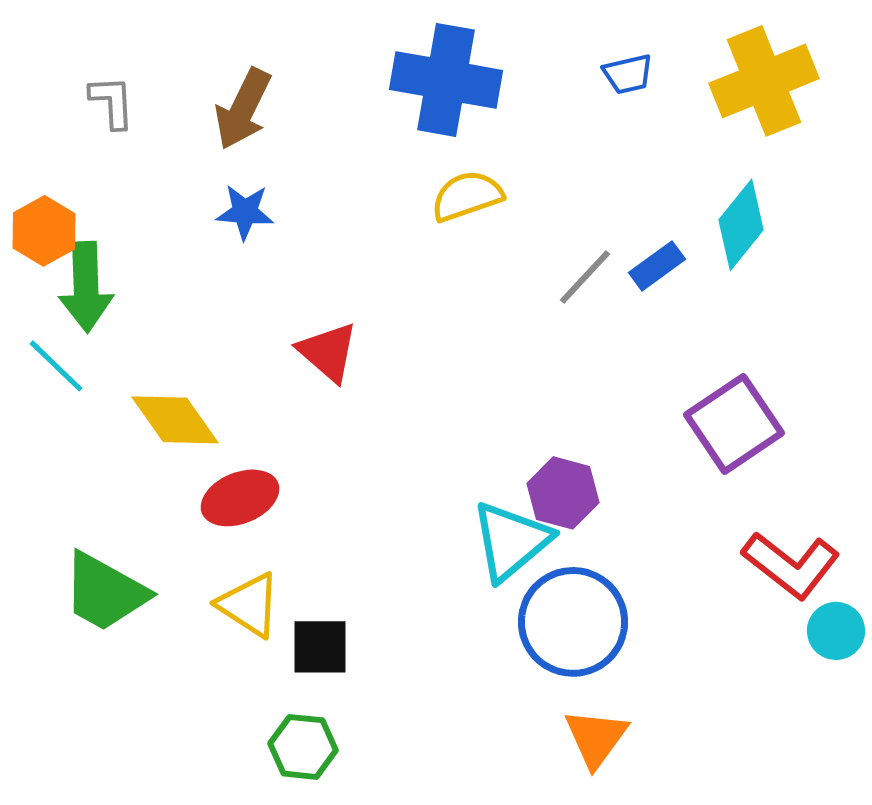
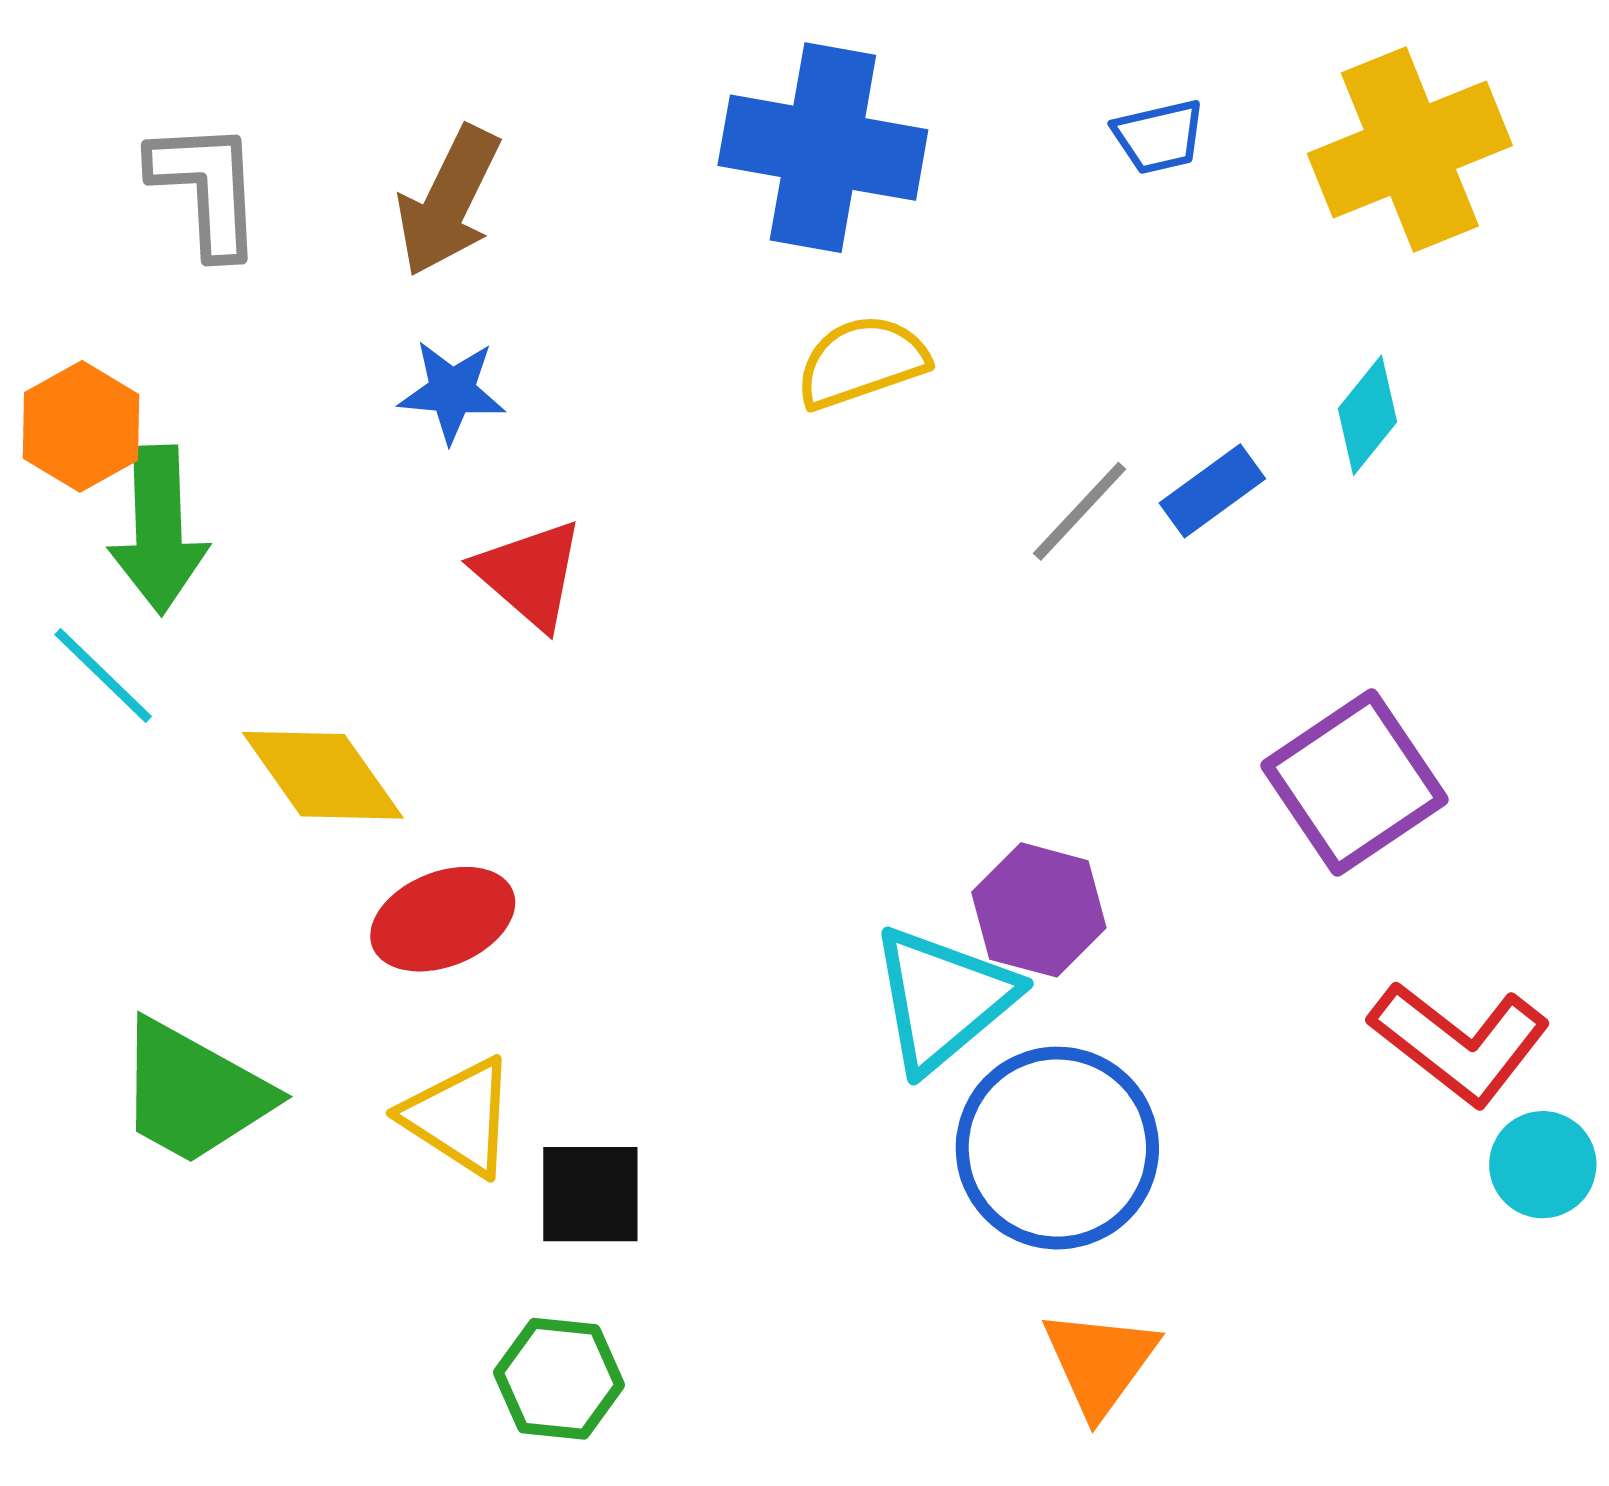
gray L-shape: (112, 102) -> (206, 188), size x1.4
cyan diamond: (741, 225) -> (1367, 415), size x0.7
red triangle: (328, 352) -> (529, 574), moved

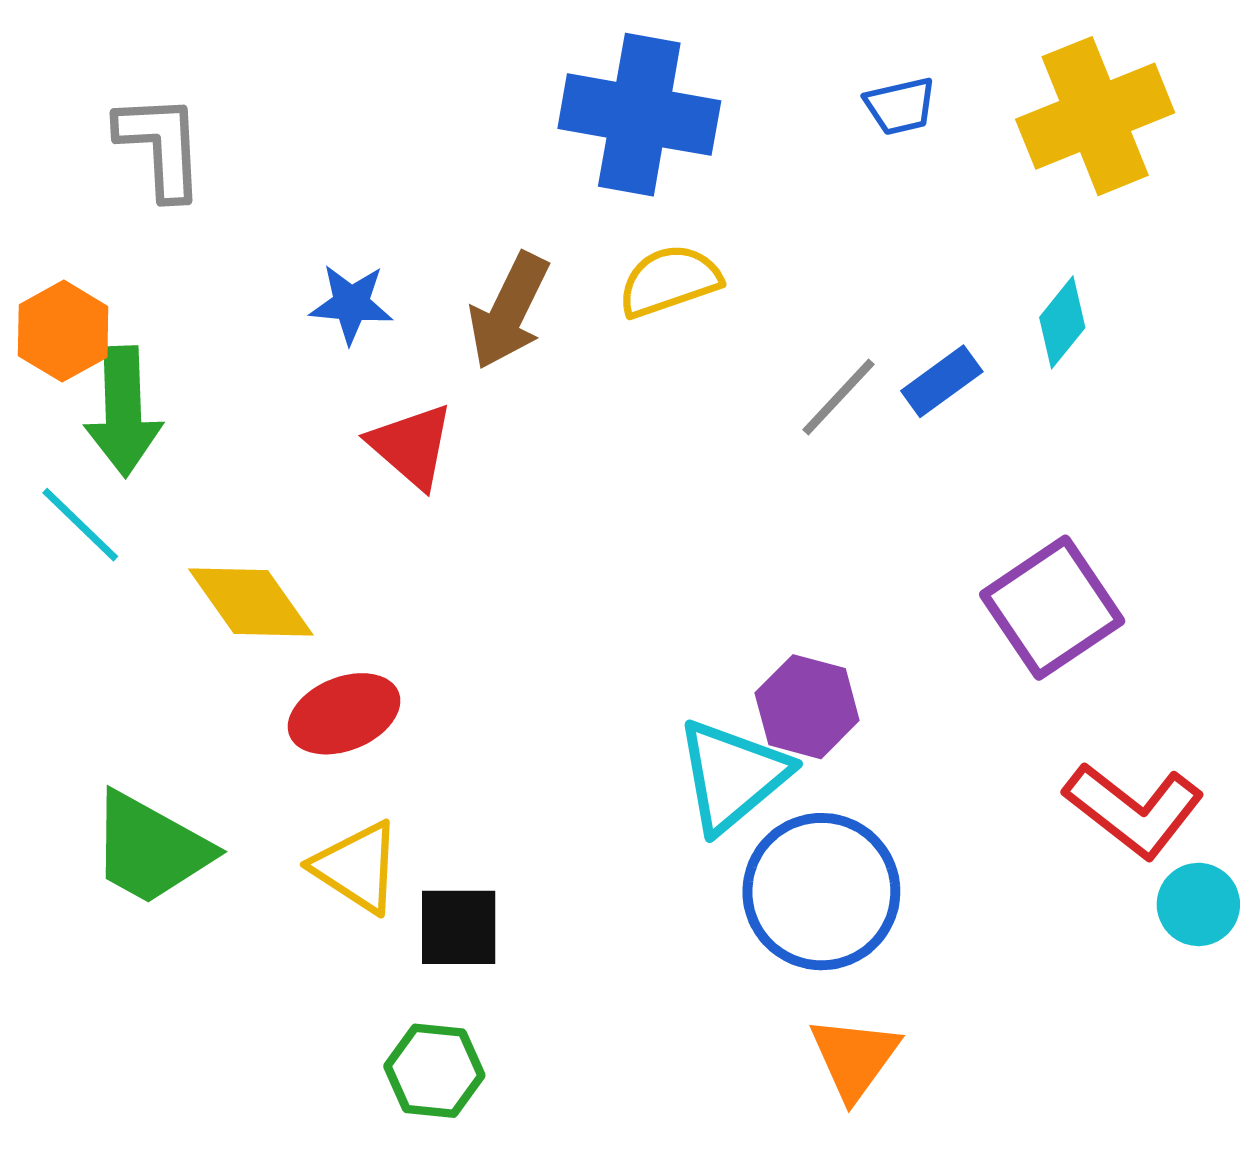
brown arrow: (448, 201) -> (509, 311), moved

